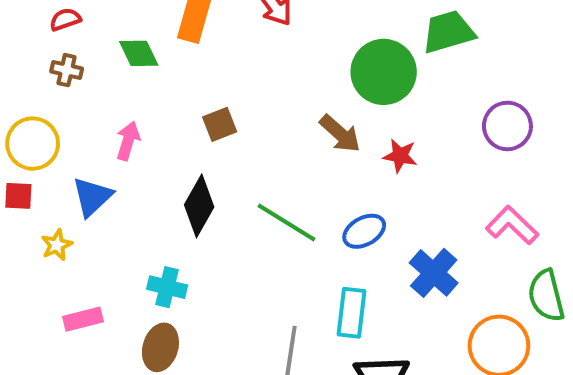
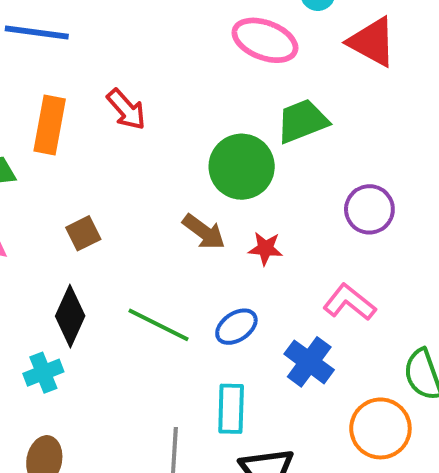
pink L-shape: (512, 225) -> (349, 302), moved
cyan cross: (167, 287) -> (43, 373), moved, turned -30

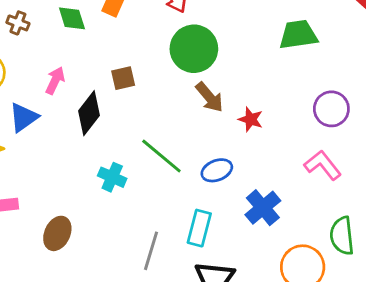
green circle: (242, 167) -> (194, 49), moved
pink L-shape: (349, 302) -> (323, 165), moved
black diamond: (70, 316) -> (89, 113), moved
cyan cross: (43, 373) -> (112, 177), moved, turned 32

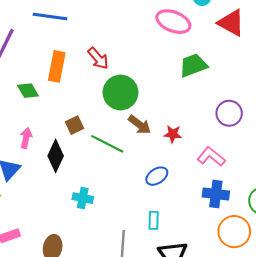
green line: (161, 156) -> (107, 144), moved
pink L-shape: (323, 165) -> (211, 157), moved
blue cross: (263, 208) -> (216, 194), moved, turned -30
cyan rectangle: (199, 228) -> (154, 220), size x0.7

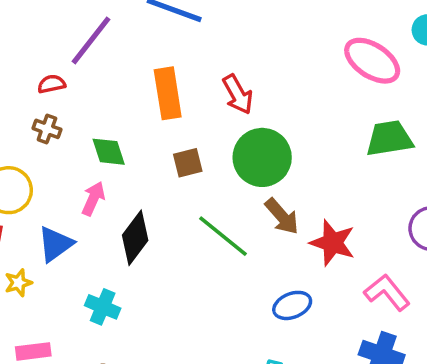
orange rectangle: (57, 66) -> (168, 93), turned -32
green diamond: (28, 91) -> (109, 152), moved
brown square: (74, 125) -> (188, 163), moved
red star: (173, 134) -> (333, 243), size x1.5
cyan cross: (83, 198) -> (103, 307), moved

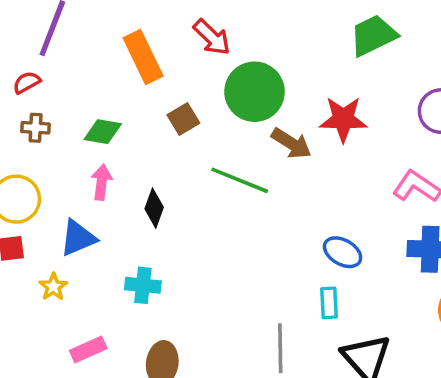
green diamond: (109, 152) -> (103, 132), turned -45
black diamond: (135, 238) -> (154, 208), size x0.7
red star: (333, 243) -> (343, 119), moved
blue triangle: (55, 244) -> (78, 238), turned 30
blue ellipse: (292, 305) -> (343, 252), moved, turned 69

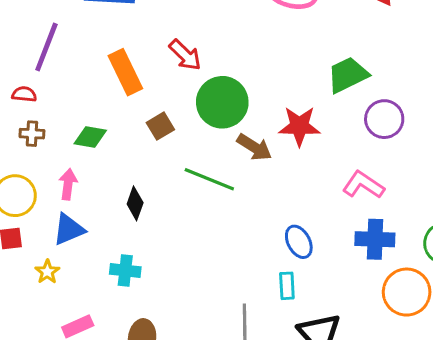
green trapezoid: (373, 35) -> (348, 75), moved
red semicircle: (27, 82) -> (24, 94), turned 35
pink arrow: (102, 182) -> (68, 184), moved
blue ellipse: (343, 252) -> (299, 242), turned 32

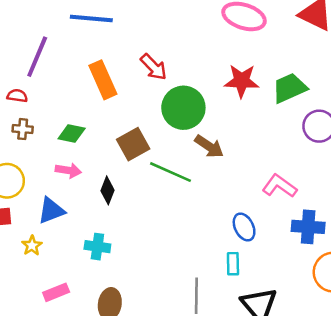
brown square: (160, 126) -> (133, 144), moved, size x1.4
red star: (299, 126) -> (242, 81), moved
pink arrow: (68, 184) -> (68, 170), moved, turned 90
pink L-shape: (363, 185) -> (279, 186), moved

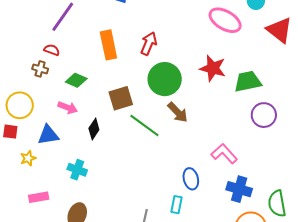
red arrow: (154, 67) -> (149, 44), turned -125
red semicircle: (17, 96) -> (52, 50), moved

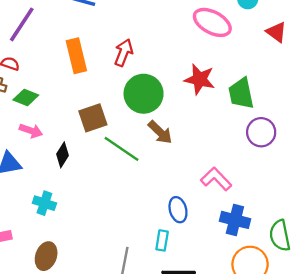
red triangle: (279, 30) -> (276, 32), size x0.7
green diamond: (76, 80) -> (26, 97), moved
green trapezoid: (248, 81) -> (241, 93), turned -88

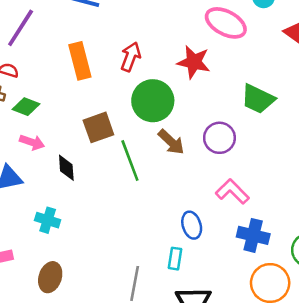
red star: (200, 79) -> (194, 62), moved
green trapezoid: (241, 93) -> (258, 99), turned -52
purple circle: (261, 132) -> (219, 138), moved
green line: (122, 149) -> (130, 160), turned 36
black diamond: (62, 155) -> (66, 168), turned -35

